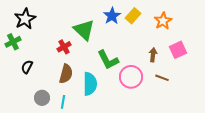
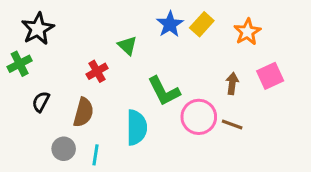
green triangle: (84, 30) -> (127, 45), size x0.6
brown semicircle: (66, 74) -> (83, 112), moved
brown line: (162, 78) -> (232, 124), moved

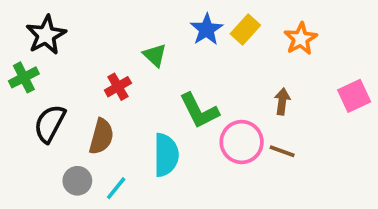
pink square: (270, 76) -> (354, 96), moved
black semicircle: (41, 102) -> (50, 124), size x1.5
cyan line: (96, 155) -> (116, 188), turned 30

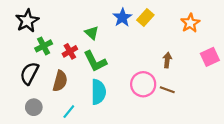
orange star: (301, 39) -> (190, 23), moved
green cross: (24, 77) -> (44, 46), moved
green L-shape: (199, 111) -> (95, 61), moved
gray circle: (77, 181) -> (34, 107), moved

